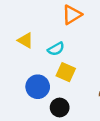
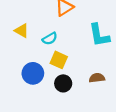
black circle: (60, 107) -> (63, 83), moved

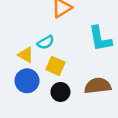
yellow triangle: (22, 31) -> (26, 55), moved
brown semicircle: (97, 78) -> (98, 86), size x1.5

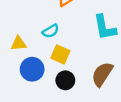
yellow triangle: (26, 55) -> (19, 43), moved, turned -35
brown semicircle: (98, 86) -> (102, 74), turned -50

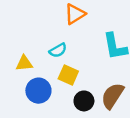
black circle: (65, 80) -> (84, 101), moved

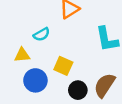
cyan semicircle: (58, 50) -> (42, 34), moved

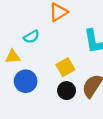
yellow square: (63, 66) -> (65, 67), moved, turned 36

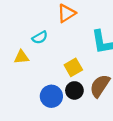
blue circle: (26, 81) -> (51, 96), moved

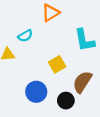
black circle: (74, 90) -> (66, 101), moved

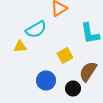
cyan semicircle: (25, 36) -> (36, 29), size x1.5

